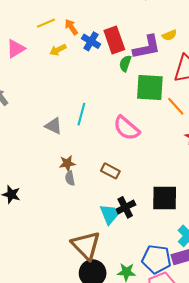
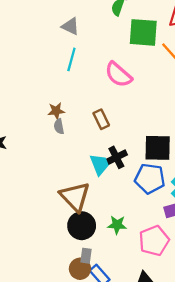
gray triangle: (54, 126) -> (70, 26), moved
brown rectangle: (110, 171) -> (101, 119), turned 36
blue pentagon: (156, 259) -> (150, 179), moved

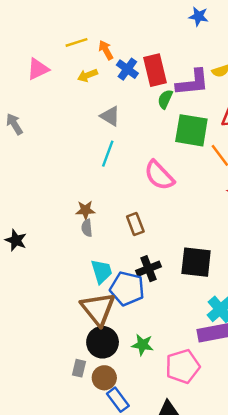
cyan trapezoid: (99, 164) -> (101, 271), moved
blue pentagon: (150, 179) -> (127, 289), moved
gray rectangle: (86, 256) -> (79, 368), moved
brown circle: (80, 269) -> (104, 378), moved

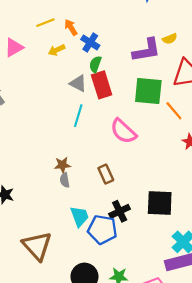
red rectangle: (155, 70) -> (102, 85), moved
green semicircle: (165, 99) -> (95, 64), moved
brown triangle: (98, 309) -> (37, 246), moved

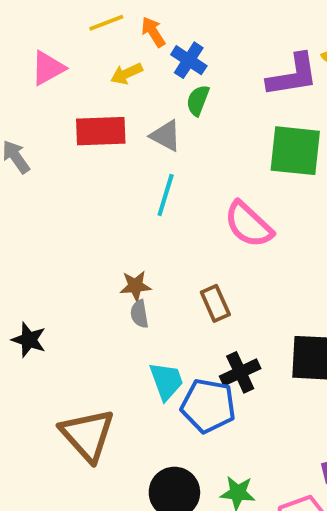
red rectangle: (102, 85) -> (101, 131), moved, turned -75

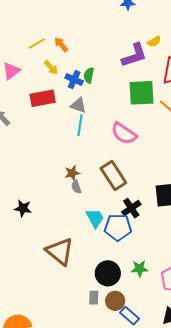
blue cross: (189, 60) -> (74, 80), moved
yellow arrow: (127, 74) -> (51, 67), turned -98
gray triangle: (166, 136) -> (78, 105), moved
brown rectangle: (215, 303) -> (113, 176), size x1.6

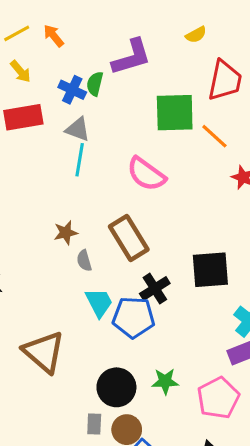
purple L-shape: (134, 55) -> (131, 57), moved
yellow arrow: (51, 67) -> (21, 71), moved
gray semicircle: (76, 187) -> (84, 261), moved

